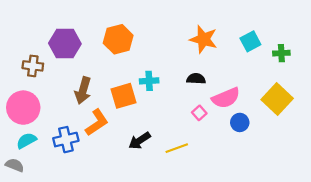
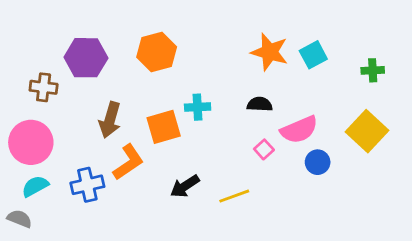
cyan square: (250, 41) -> (313, 55), moved

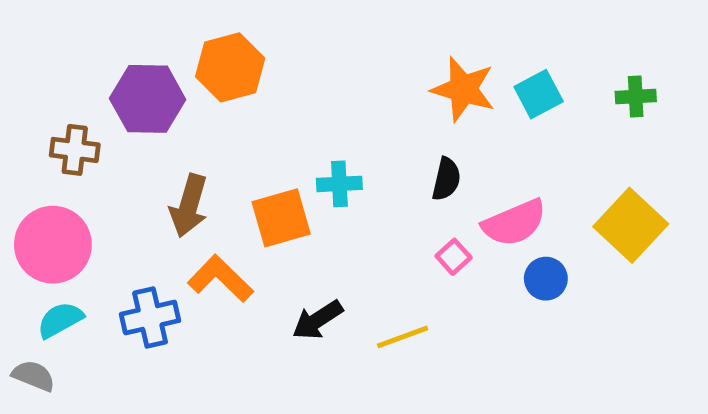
orange hexagon: (157, 52) -> (230, 67), moved
green cross: (373, 70) -> (636, 97), moved
black semicircle: (260, 104) -> (446, 179), turned 100
orange L-shape: (128, 162) -> (220, 279), turned -102

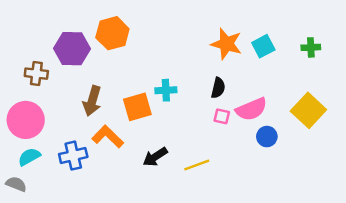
pink square: (454, 257) -> (222, 116), moved, turned -35

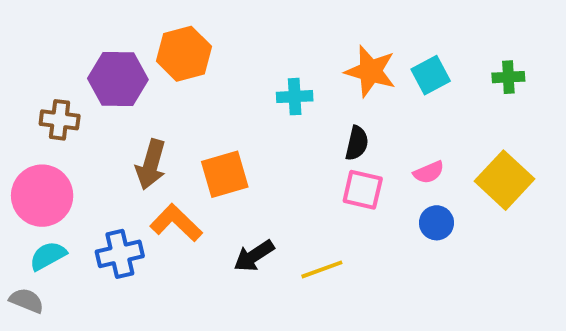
cyan cross: (166, 90) -> (295, 97), moved
pink semicircle: (251, 109) -> (429, 172), moved, size x0.6
pink square: (222, 116) -> (363, 190), size x1.5

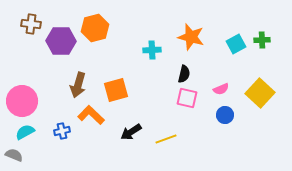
cyan square: (431, 75) -> (236, 44), moved
brown cross: (60, 120) -> (31, 24), moved
blue cross: (120, 254) -> (62, 131), size x0.7

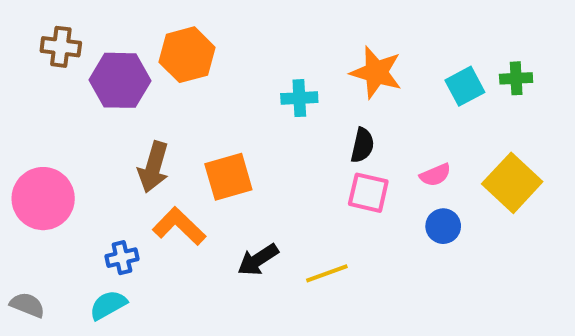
cyan semicircle: (25, 132) -> (108, 305), moved

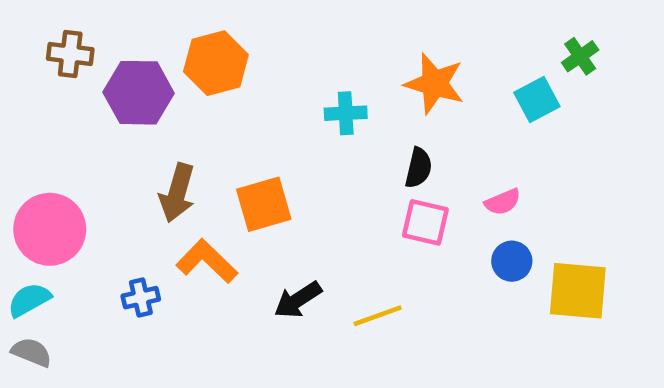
green cross: (516, 78) -> (580, 56), moved, turned -32
yellow square: (512, 183) -> (578, 291), moved, turned -38
cyan semicircle: (108, 305) -> (29, 300), moved

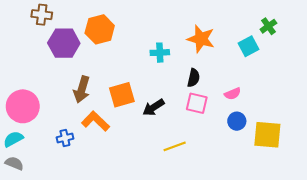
brown cross: (70, 54) -> (42, 15), moved
black arrow: (298, 300) -> (154, 107), moved

